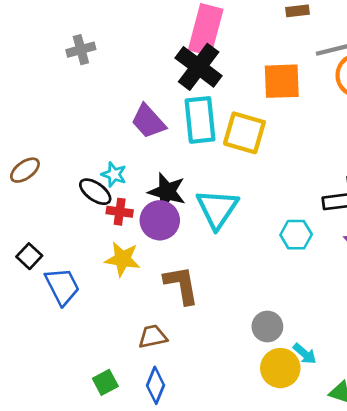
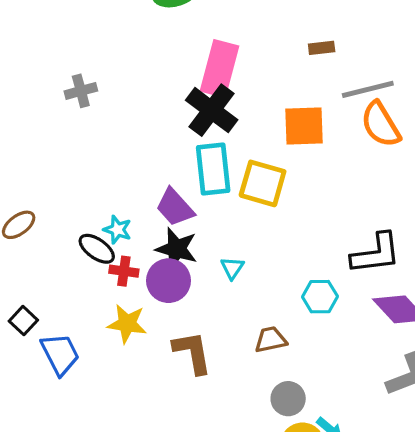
purple trapezoid: (148, 121) -> (175, 207), moved
cyan triangle: (217, 209) -> (232, 268), size x0.5
brown trapezoid: (153, 337) -> (271, 340), moved

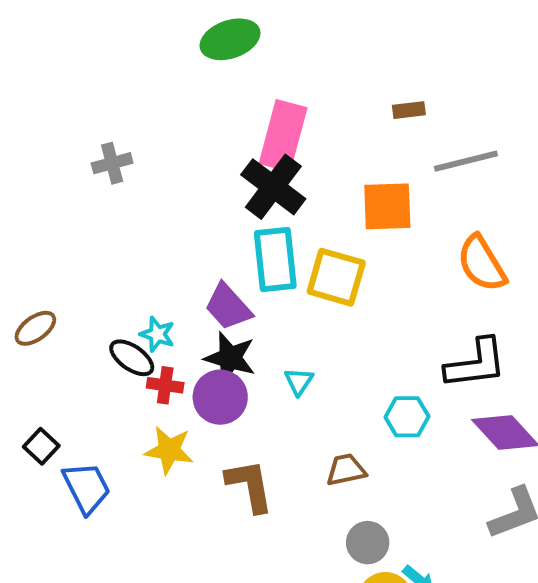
orange semicircle: (381, 124) -> (482, 263), moved

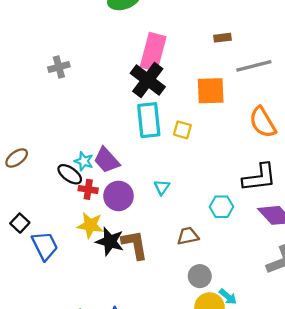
yellow square: (336, 277) -> (182, 130), size x0.6
purple trapezoid: (228, 307) -> (107, 160), moved
black star: (230, 358) -> (110, 241), moved

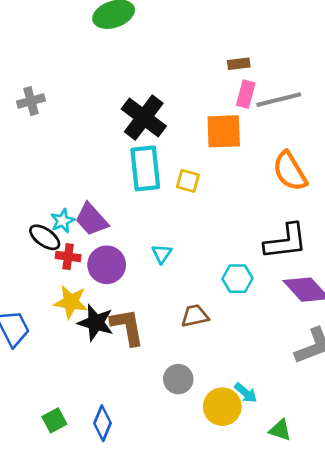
pink rectangle: (153, 52) -> (246, 94), moved, size x0.6
cyan star: (84, 161) -> (63, 221), turned 30
gray circle: (200, 276) -> (178, 379), moved

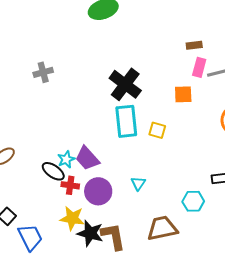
orange square: (224, 131) -> (183, 94), size x0.7
brown trapezoid: (195, 316) -> (162, 228), size x1.5

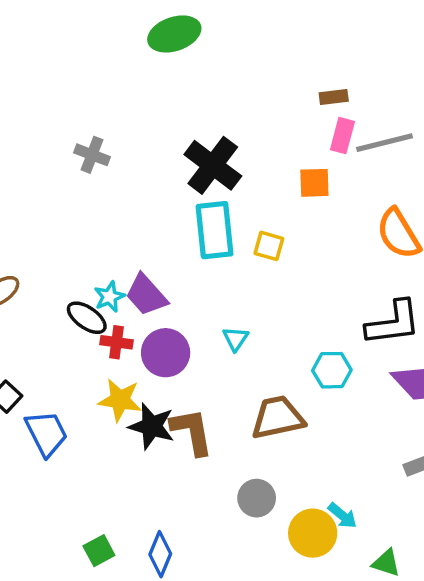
gray cross: (43, 72) -> (92, 155), moved, turned 36

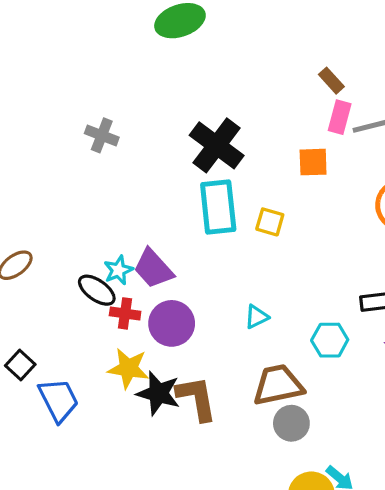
brown rectangle: (334, 97) -> (331, 81), turned 55
cyan triangle: (236, 339) -> (256, 317), moved, turned 30
gray circle: (257, 498) -> (291, 423), moved

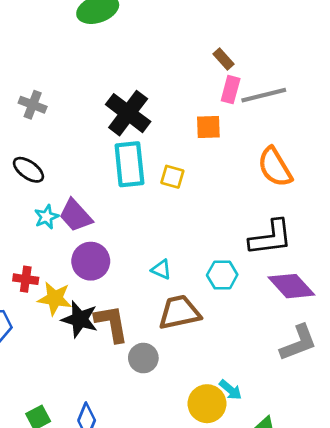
black ellipse: (97, 290) -> (28, 170), moved
red cross: (125, 313) -> (26, 279), moved
cyan triangle: (256, 317) -> (161, 269), moved, turned 50
gray circle: (291, 423) -> (143, 358), moved

